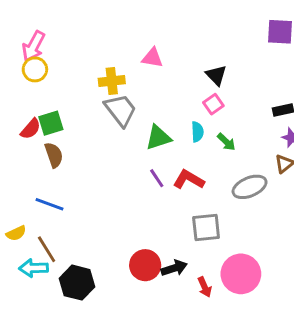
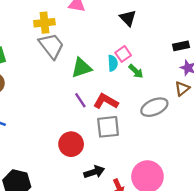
pink square: (213, 104) -> (123, 54), moved
gray square: (206, 227) -> (108, 127), moved
red circle: (145, 265) -> (71, 144), moved

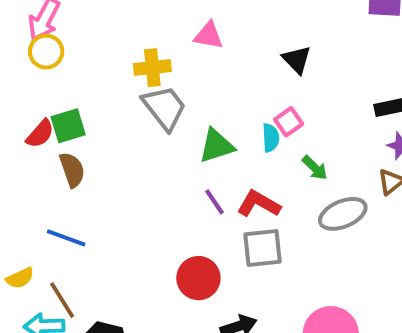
green arrow: (136, 71) -> (315, 168), moved

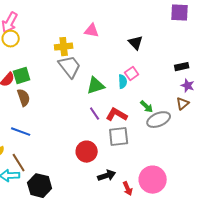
green arrow: (315, 168) -> (147, 107), moved

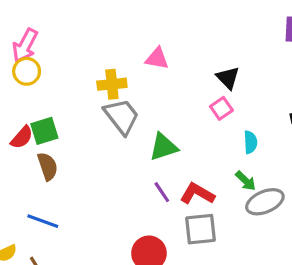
pink square: (132, 74) -> (221, 108), moved
cyan semicircle: (123, 82) -> (250, 142), moved

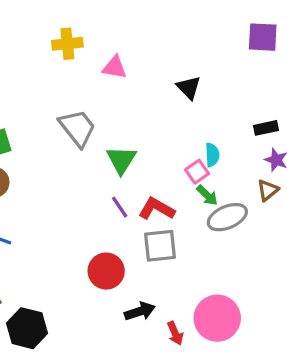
yellow cross: (112, 84) -> (67, 44), moved
pink square: (221, 108) -> (197, 172), moved
green triangle: (163, 147) -> (121, 160), turned -40

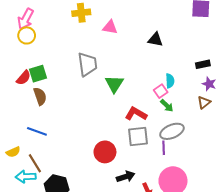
black triangle: (189, 88) -> (155, 40), turned -35
gray trapezoid: (78, 128) -> (87, 64), turned 30
purple line: (120, 207) -> (164, 148), moved, turned 32
gray ellipse: (227, 217) -> (172, 131), moved

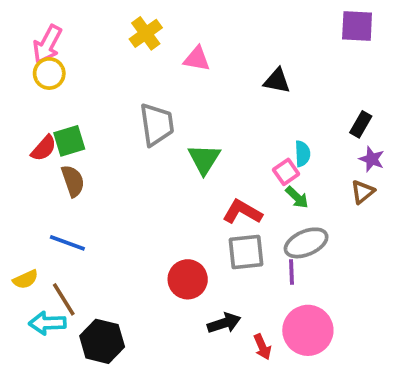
yellow cross: (81, 13) -> (146, 33), turned -30
black rectangle: (203, 64) -> (361, 124), turned -48

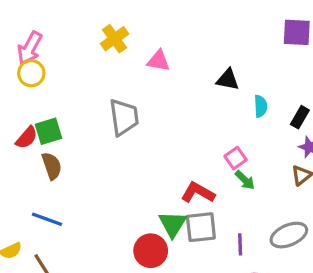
cyan semicircle: (302, 154) -> (261, 106), moved
green triangle: (204, 159) -> (173, 224), moved
gray ellipse: (306, 243) -> (289, 235), moved

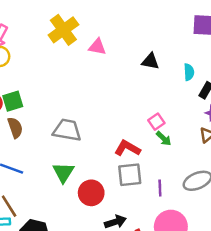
yellow cross: (115, 39) -> (63, 30), size x1.4
cyan semicircle: (261, 106) -> (189, 72), moved
gray trapezoid: (124, 117) -> (67, 130), moved, turned -72
green triangle: (173, 224) -> (63, 172), moved

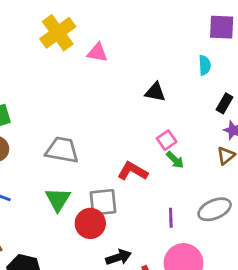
black triangle: (150, 61) -> (155, 92), moved
cyan semicircle: (189, 72) -> (205, 65), moved
gray square: (130, 175) -> (103, 202), moved

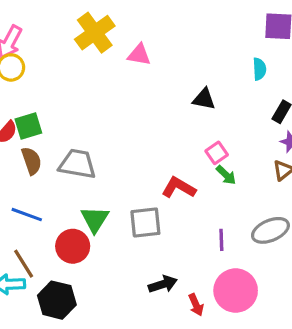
gray trapezoid: (62, 150) -> (77, 164), moved
red circle: (90, 223) -> (73, 246), moved

